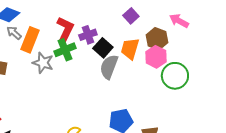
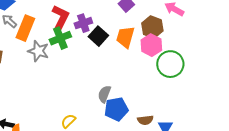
gray semicircle: (109, 67) -> (104, 94), moved, size x0.7

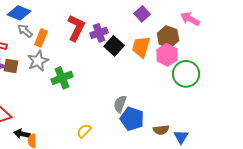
orange rectangle: (25, 28) -> (41, 38), size x0.7
green cross: (60, 38) -> (62, 78), moved
gray star: (38, 51) -> (38, 61), moved, turned 30
blue pentagon: (116, 109) -> (132, 119), turned 30

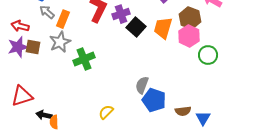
green circle: (186, 74) -> (208, 55), size x0.7

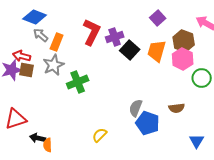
red arrow: (20, 26) -> (22, 56), moved
brown semicircle: (183, 111) -> (177, 108), moved

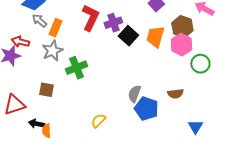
brown square: (27, 70) -> (46, 90), moved

